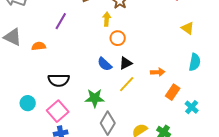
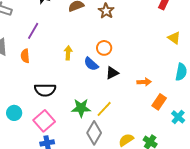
yellow arrow: (107, 19) -> (68, 53), moved
purple line: (61, 21) -> (33, 31), moved
orange semicircle: (39, 46) -> (25, 56), turned -88
blue semicircle: (105, 64) -> (91, 64), moved
yellow line: (127, 84) -> (104, 109), moved

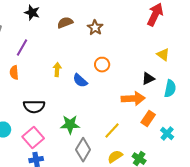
orange circle: (104, 48) -> (102, 65), moved
black triangle: (112, 73) -> (148, 79), moved
orange arrow: (144, 82) -> (133, 99), size x1.6
yellow line: (104, 109) -> (112, 131), moved

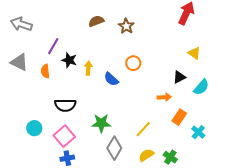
black star: (32, 13) -> (69, 60), moved
cyan semicircle: (170, 89) -> (201, 87), turned 30
orange arrow: (133, 99) -> (164, 97), size x0.6

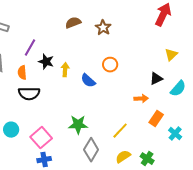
yellow triangle: (194, 53) -> (171, 55), turned 40
black semicircle: (65, 105) -> (29, 94), moved

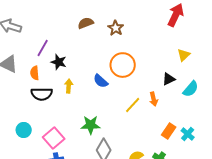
orange circle: (110, 65) -> (123, 65), size x1.6
yellow arrow: (65, 70) -> (69, 86), moved
orange arrow: (141, 99) -> (154, 99), turned 80
orange rectangle: (156, 119) -> (169, 131), moved
yellow line: (120, 131) -> (133, 105), moved

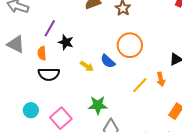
yellow arrow: (69, 86) -> (87, 66), moved, turned 120

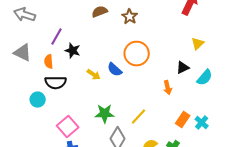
yellow line: (140, 85) -> (139, 117), moved
cyan circle: (31, 110) -> (38, 100), moved

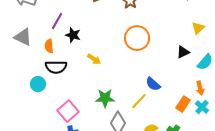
blue semicircle: (115, 70) -> (153, 84), moved
orange arrow: (168, 88) -> (200, 88), moved

